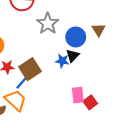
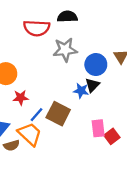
gray star: (48, 23) -> (65, 50), turned 30
brown square: (30, 69) -> (58, 114), moved, turned -30

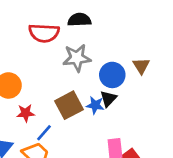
brown square: (58, 114) -> (69, 105), moved, turned 35

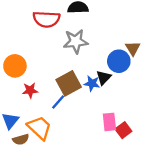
blue circle: (112, 75) -> (119, 61), moved
blue line: (44, 133) -> (58, 102), moved

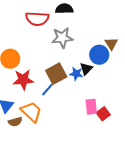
red star: (30, 90) -> (23, 80), size x1.5

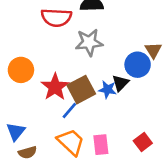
red star: (23, 80) -> (55, 87), moved, turned -30
pink rectangle: (91, 107) -> (101, 145), moved
orange trapezoid: (31, 112) -> (71, 142), moved

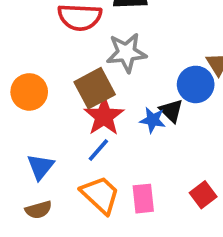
black triangle: (121, 83) -> (171, 111), turned -30
red star: (55, 87) -> (104, 116), moved
brown square: (81, 90) -> (95, 88), moved
blue triangle: (16, 131) -> (40, 167), moved

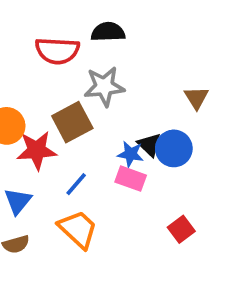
blue circle: (196, 84) -> (174, 148), moved
red star: (104, 116) -> (37, 150), moved, turned 30
pink rectangle: (143, 199) -> (131, 179), moved, turned -64

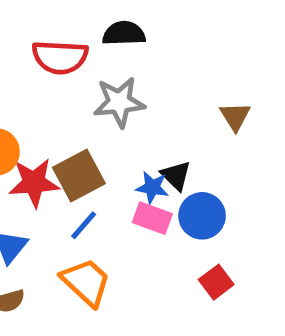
brown square: (72, 122) -> (79, 176), moved
blue circle: (174, 148) -> (202, 216), moved

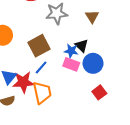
brown triangle: (235, 116) -> (92, 17), moved
red star: (34, 183) -> (23, 82), moved
orange trapezoid: (86, 282) -> (42, 92), turned 35

